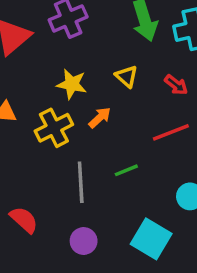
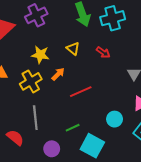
red line: (171, 132) -> (81, 92), moved
green line: (126, 170) -> (73, 128), moved
gray line: (81, 182) -> (35, 118), moved

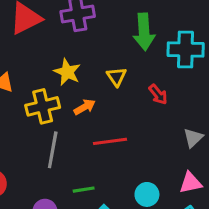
gray line: (35, 118) -> (53, 150), moved

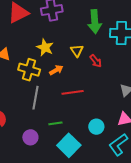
red arrow: (158, 94) -> (96, 61), moved
yellow cross: (43, 106) -> (29, 70), turned 30

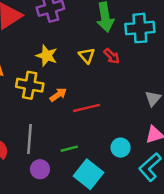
red arrow: (96, 61) -> (112, 56), moved
orange arrow: (56, 70) -> (58, 95), moved
gray line: (36, 98) -> (29, 139), moved

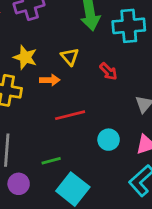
red arrow: (112, 56) -> (108, 71), moved
orange arrow: (58, 95) -> (50, 80), moved, turned 35
cyan circle: (121, 148) -> (109, 140), moved

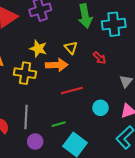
orange arrow: (50, 80) -> (57, 65), size x1.5

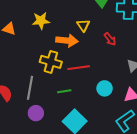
yellow star: (38, 49) -> (41, 21), moved, turned -30
yellow cross: (25, 73) -> (51, 62), moved
green line: (59, 124) -> (64, 91), moved

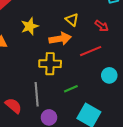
red line: (79, 68) -> (91, 51), moved

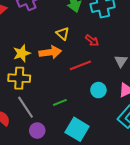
yellow star: (30, 26) -> (22, 53), moved
yellow cross: (50, 64) -> (19, 78), moved
gray line: (37, 94) -> (25, 107), turned -30

